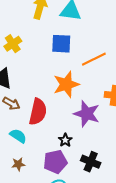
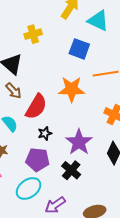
purple star: (87, 114) -> (79, 142), moved
black star: (65, 140) -> (45, 133), moved

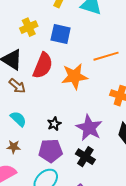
blue square: (79, 49) -> (61, 34), moved
red semicircle: (36, 107) -> (43, 66), moved

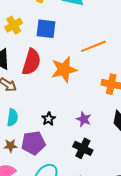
cyan semicircle: (18, 119) -> (12, 117), turned 60
purple star: (89, 128) -> (84, 119), size x0.6
purple pentagon: (51, 151) -> (33, 143), moved

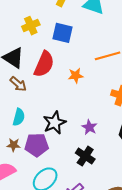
orange star: (64, 70) -> (76, 76), size x0.6
black star: (49, 119) -> (55, 123), size x1.6

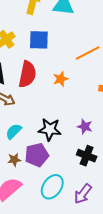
cyan semicircle: (19, 117) -> (14, 131), turned -138
black star: (55, 123) -> (50, 129), turned -30

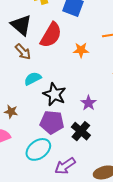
cyan semicircle: (14, 131) -> (33, 79), moved
purple pentagon: (37, 155) -> (52, 122), moved

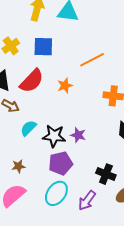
red semicircle: (51, 35) -> (32, 81), turned 32
purple star: (89, 103) -> (78, 135), moved
black cross: (81, 131) -> (106, 174), moved

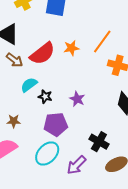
orange line: (92, 60) -> (102, 42), moved, turned -35
red semicircle: (32, 81) -> (42, 54), moved
black star: (54, 136) -> (45, 97), moved, size x0.6

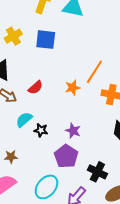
orange star: (71, 48) -> (73, 88), moved
red semicircle: (42, 54) -> (35, 88), size x0.6
purple pentagon: (56, 124) -> (66, 156), moved, turned -30

